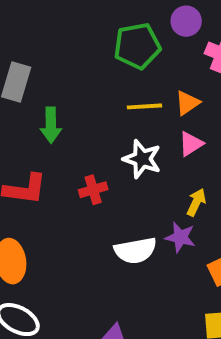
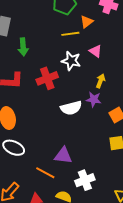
orange triangle: (187, 103) -> (87, 22), moved
pink triangle: (191, 144) -> (96, 51), turned -48
red cross: (93, 190) -> (47, 78), size x1.5

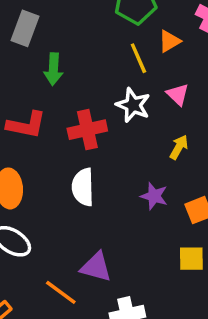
yellow line: (70, 34) -> (138, 58), turned 66
purple star: (94, 99) -> (154, 196), moved
white semicircle: (71, 108) -> (83, 187), moved, turned 95

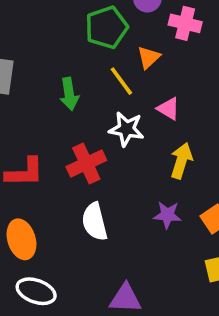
green arrow: (53, 69) -> (69, 94), moved
yellow arrow: (179, 147) -> (181, 161), size x1.4

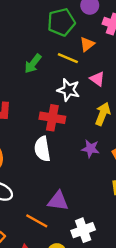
yellow line: (121, 81) -> (68, 58), turned -36
green arrow: (69, 94) -> (33, 64), turned 42
red cross: (86, 163) -> (52, 118), moved, turned 30

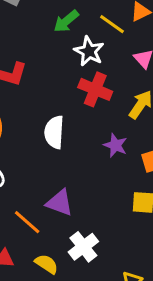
white star: (68, 90) -> (89, 51), moved
red cross: (52, 118) -> (95, 89), moved
white cross: (83, 230) -> (83, 247), turned -30

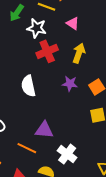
red cross: (95, 89) -> (47, 51), turned -30

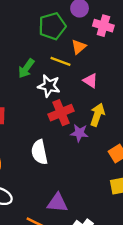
purple star: (70, 84) -> (79, 133), moved

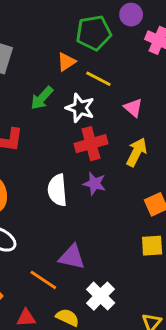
orange triangle: (79, 47) -> (66, 62), moved
green arrow: (26, 68) -> (42, 98), moved
purple star: (79, 133) -> (94, 184), moved

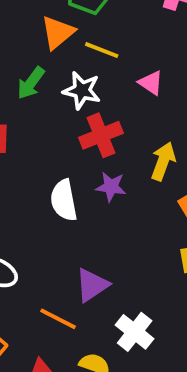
orange triangle: (66, 62) -> (58, 32), size x1.4
yellow arrow: (137, 152) -> (163, 161), moved
purple triangle: (72, 257) -> (92, 285), turned -40

